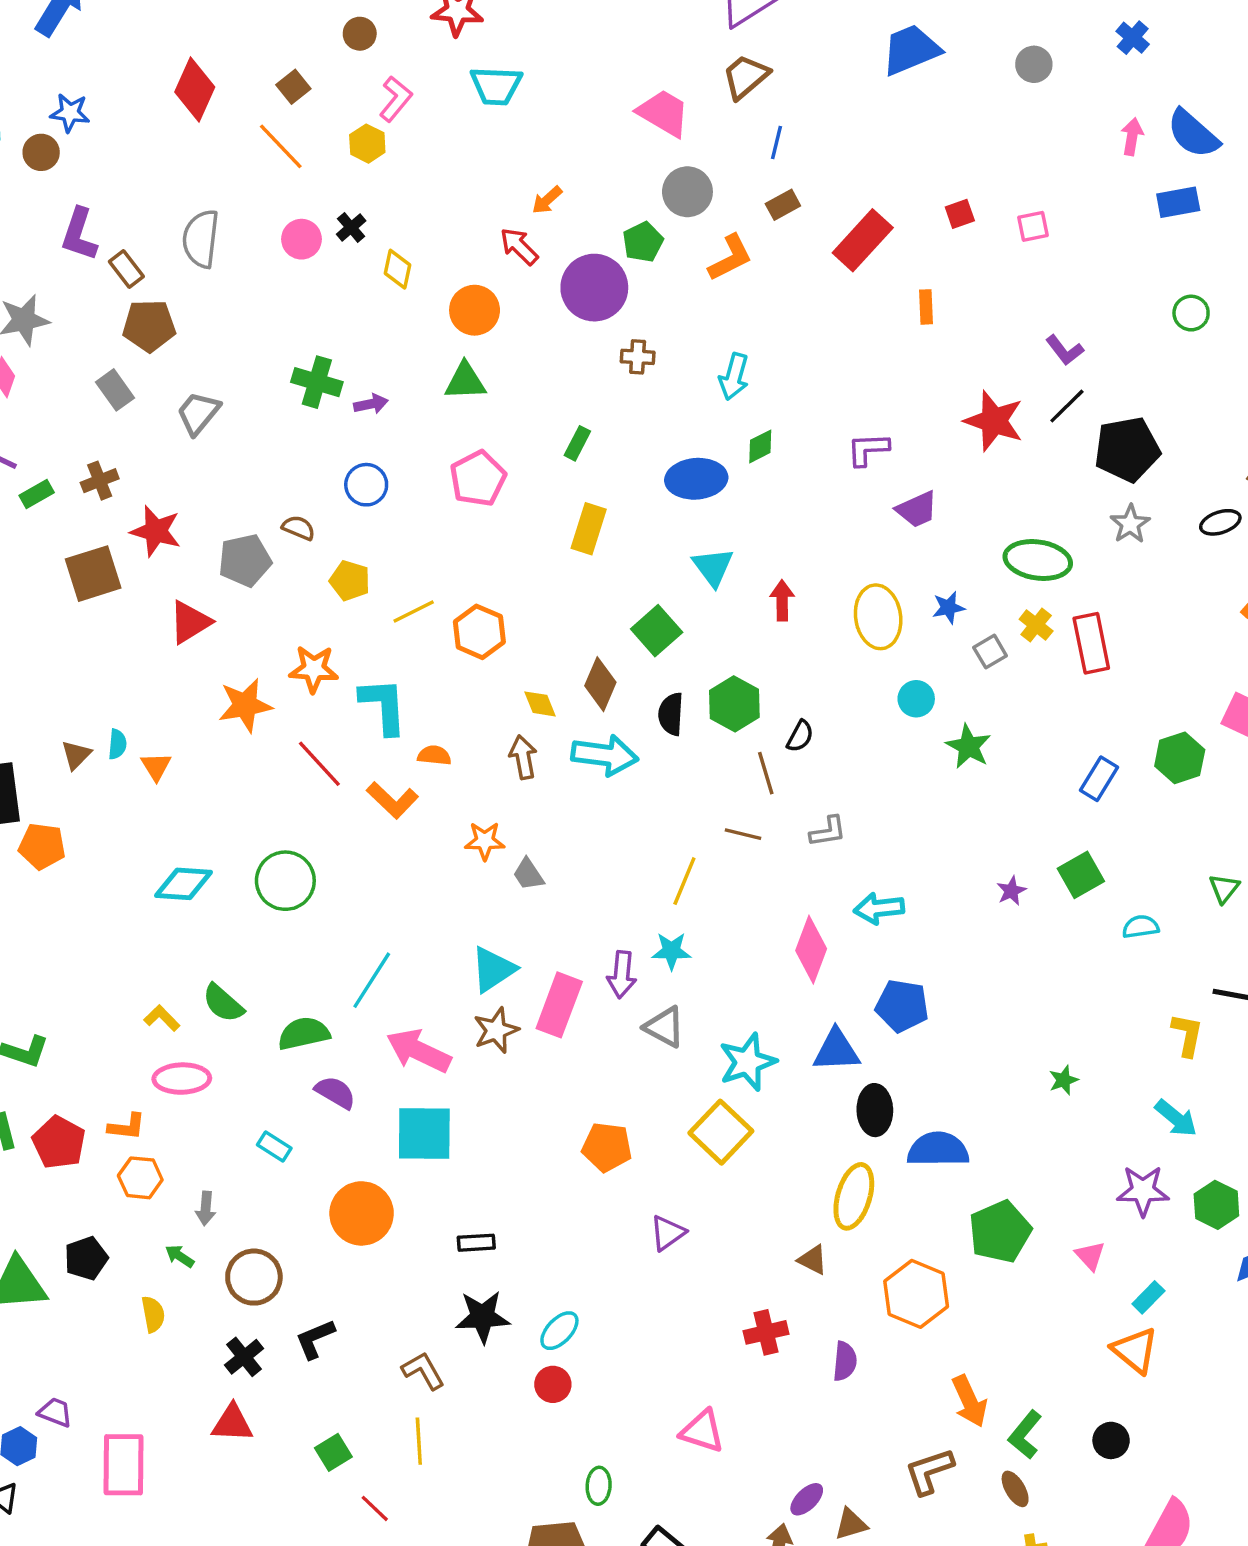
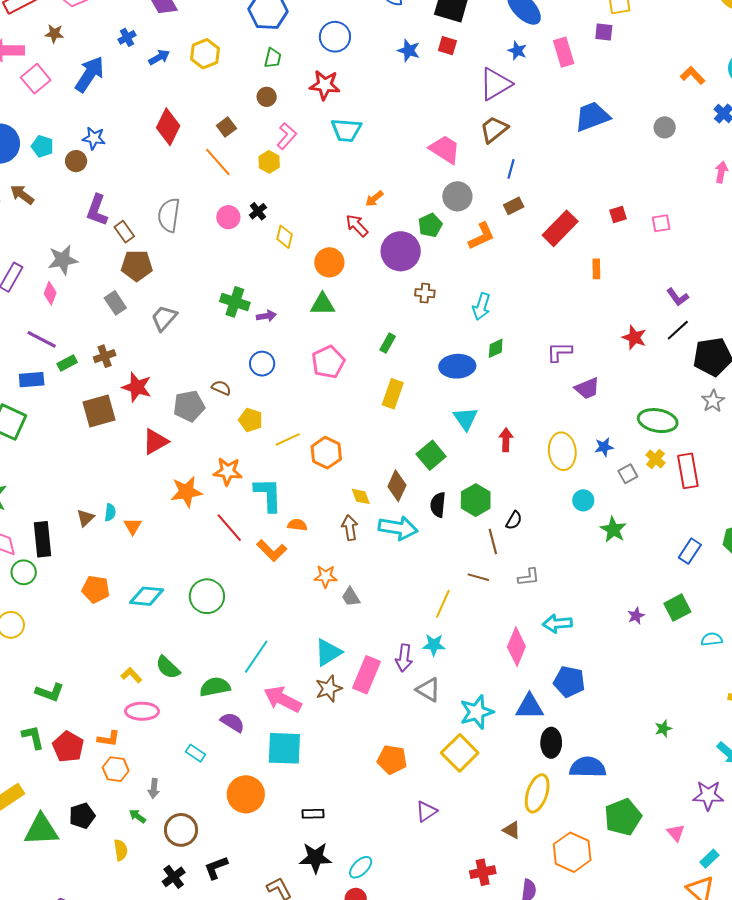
red star: (994, 421) -> (634, 337), size x0.7
orange pentagon: (42, 846) -> (96, 589), moved

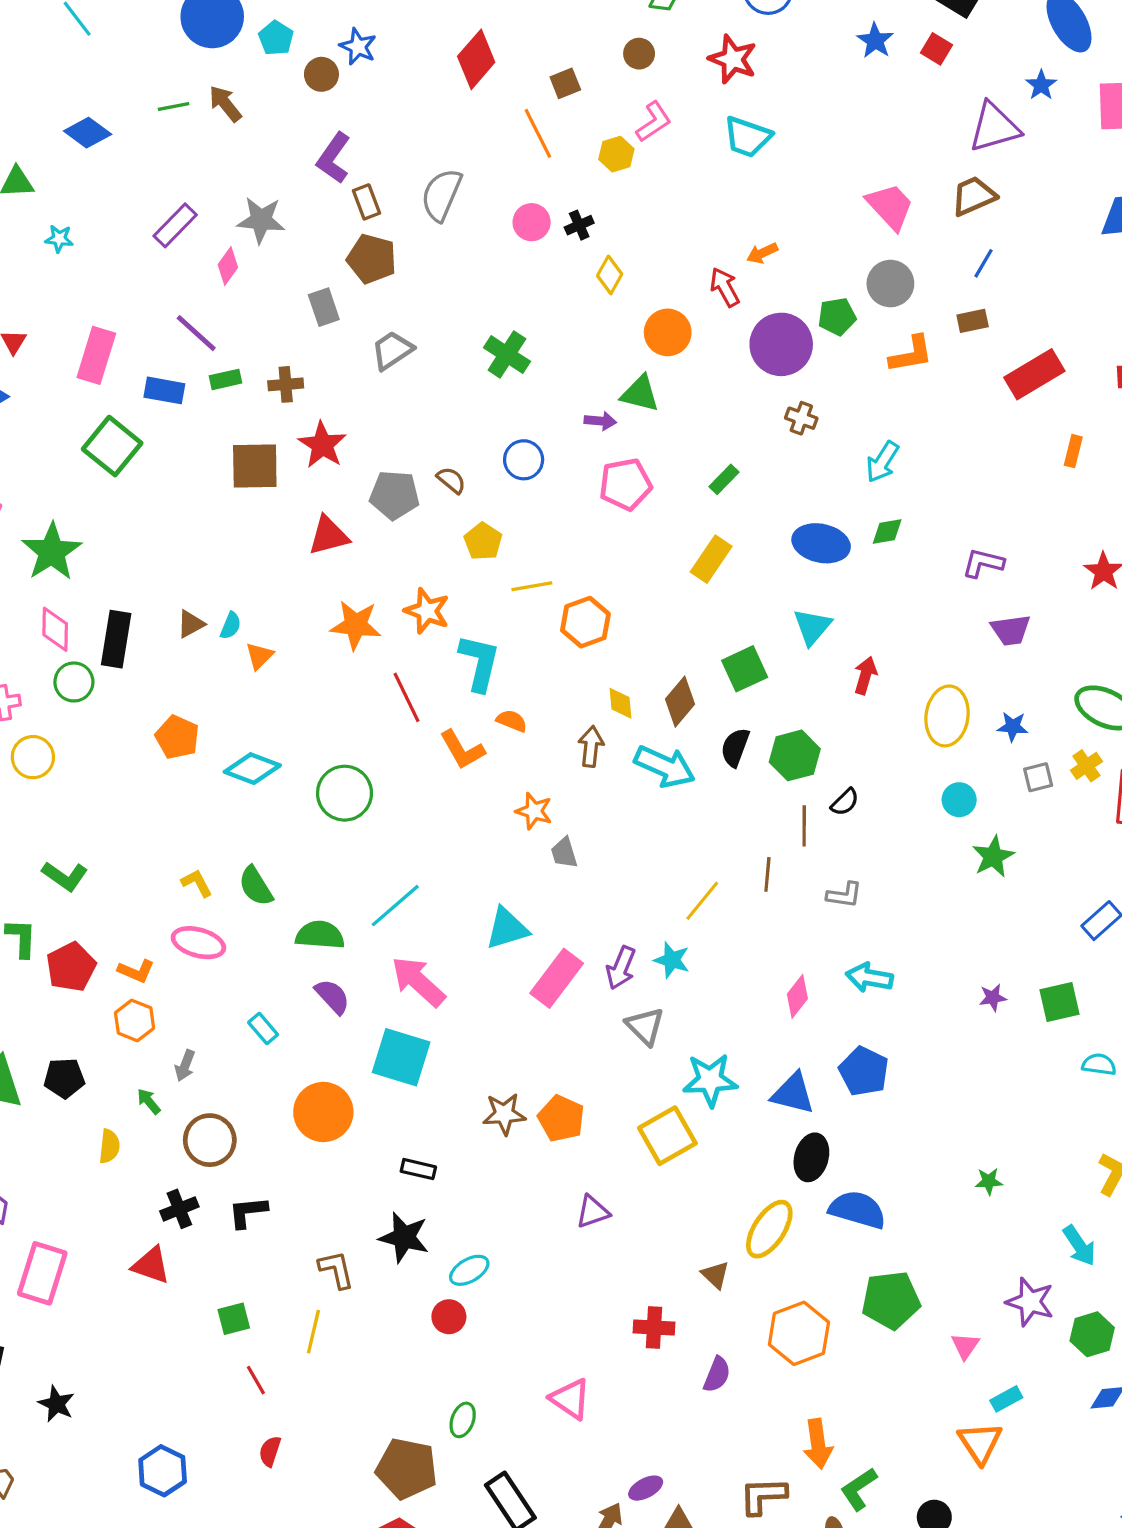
purple arrow: (266, 316) -> (600, 421), moved
brown line: (478, 577) -> (767, 874), turned 65
pink diamond: (516, 647) -> (797, 996), size x0.7
brown star: (329, 689) -> (504, 1114), moved

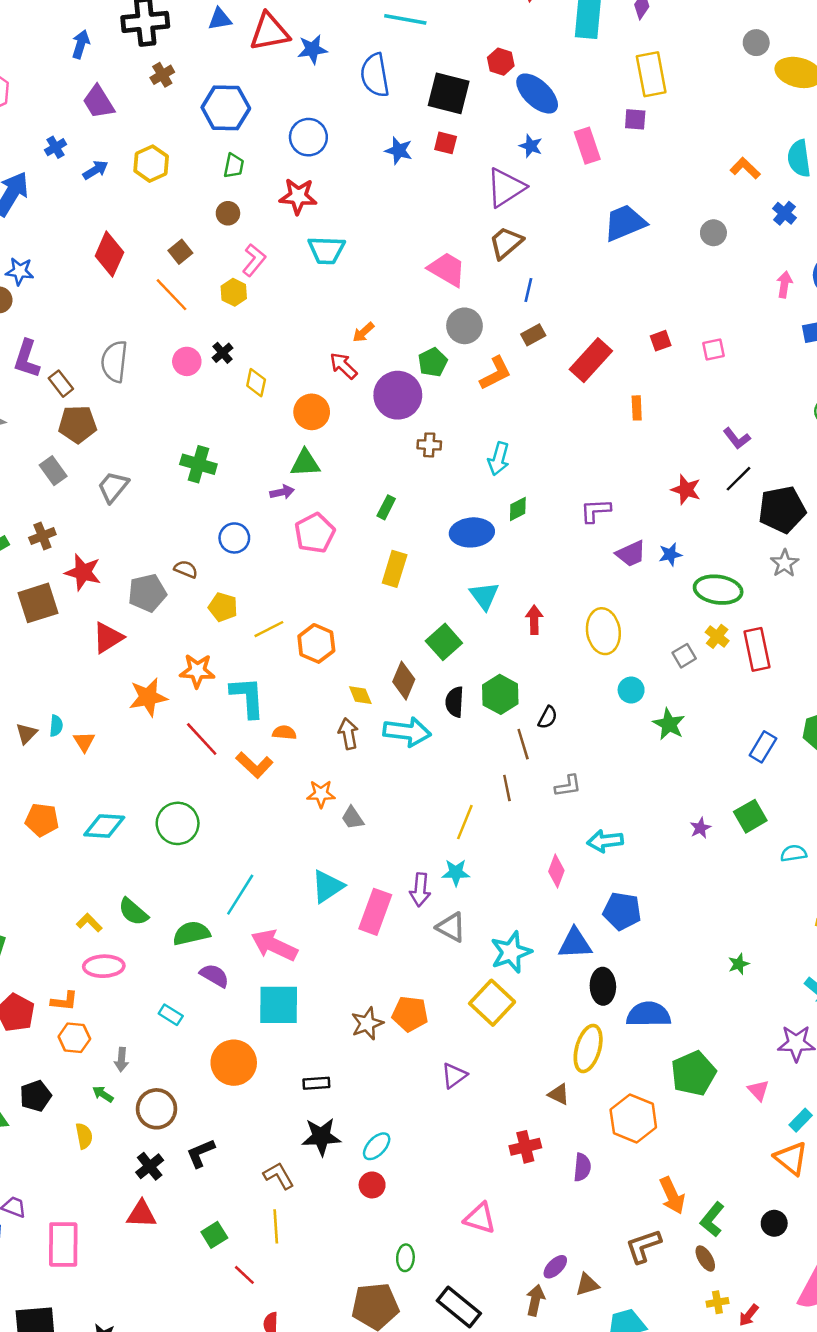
blue star: (1013, 727) -> (670, 554), moved

